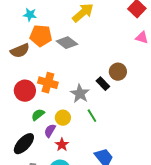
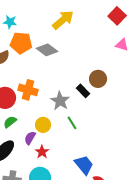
green semicircle: (38, 115) -> (10, 122), moved

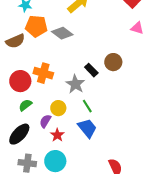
black rectangle: (83, 91) -> (91, 70), moved
blue trapezoid: (84, 165) -> (87, 128), moved

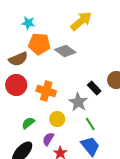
red circle: (20, 81) -> (16, 85), moved
yellow circle: (58, 108) -> (57, 119), moved

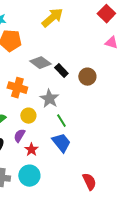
gray diamond: (65, 51) -> (40, 63), moved
black rectangle: (94, 88) -> (61, 71), moved

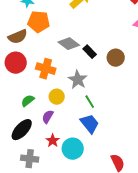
red star: (31, 150) -> (53, 141), moved
cyan circle: (29, 176) -> (73, 149), moved

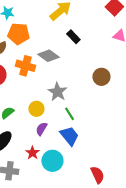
black rectangle: (90, 52) -> (73, 37), moved
brown circle: (116, 58) -> (101, 77), moved
orange cross: (46, 69) -> (25, 66), moved
purple semicircle: (48, 117) -> (41, 129), moved

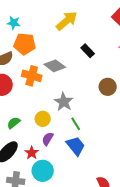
black rectangle: (73, 37) -> (88, 51), moved
red star: (32, 153) -> (32, 153), moved
cyan circle: (52, 161) -> (43, 171), moved

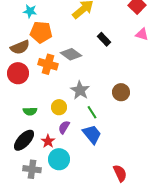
brown circle: (108, 87) -> (121, 92), moved
green semicircle: (14, 123) -> (30, 111), turned -144

